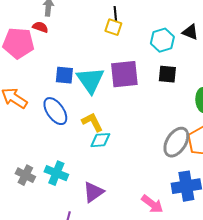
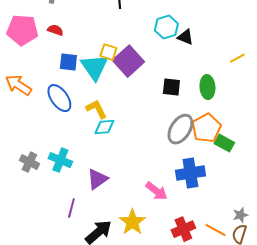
red semicircle: (40, 27) -> (55, 30), moved
yellow square: (113, 27) -> (108, 52), moved
black triangle: (190, 32) -> (185, 37), moved
purple square: (124, 74) -> (128, 61), turned -36
black square: (167, 74) -> (171, 87), moved

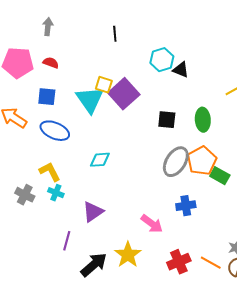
blue square: (68, 62) -> (47, 97), moved
blue ellipse: (59, 98) -> (55, 131), turned -32
yellow L-shape: (96, 109) -> (50, 172), moved
cyan cross: (60, 160) -> (56, 193), size x0.7
blue cross: (190, 173) -> (186, 206), size x0.7

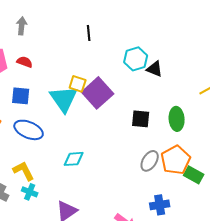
gray ellipse: (176, 162) -> (150, 161), size x0.7

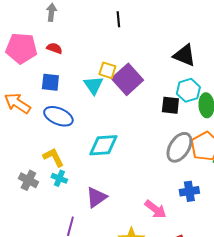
cyan hexagon: (136, 59) -> (188, 90), moved
black triangle: (155, 69) -> (184, 55), size x1.4
cyan triangle: (64, 99) -> (93, 85), size x0.7
cyan diamond: (74, 159) -> (103, 145), size x1.4
gray ellipse: (150, 161) -> (179, 147), size x1.4

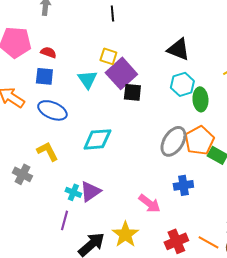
red semicircle: (54, 48) -> (48, 52), moved
yellow square: (107, 70) -> (108, 56), moved
black square: (170, 105) -> (132, 92), moved
cyan cross: (59, 178) -> (73, 192), moved

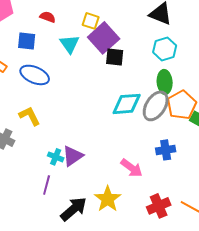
red semicircle: (48, 52) -> (48, 17), moved
green ellipse: (200, 99) -> (165, 82), moved
cyan diamond: (97, 139) -> (127, 104), moved

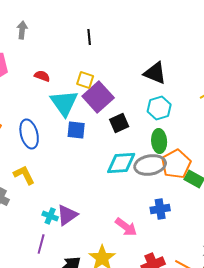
blue square: (27, 41) -> (76, 130), moved
cyan triangle: (70, 44) -> (64, 103), size x1.4
black square: (115, 57) -> (119, 123), moved, turned -30
blue ellipse: (35, 75) -> (29, 134), turned 52
gray ellipse: (156, 106) -> (150, 165), turned 48

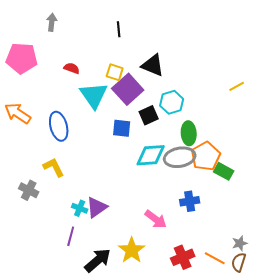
black triangle: (155, 73) -> (153, 65), moved
cyan hexagon: (159, 108) -> (172, 102), moved
blue square: (76, 130) -> (122, 128), moved

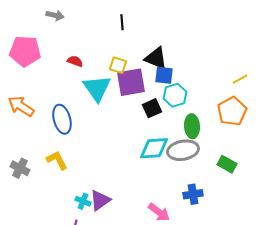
gray arrow: (52, 22) -> (55, 15), turned 96
purple square: (128, 89) -> (131, 82), turned 32
blue square: (122, 128) -> (164, 75), moved
orange pentagon: (206, 156) -> (232, 111), moved
gray cross: (29, 190) -> (20, 168), moved

